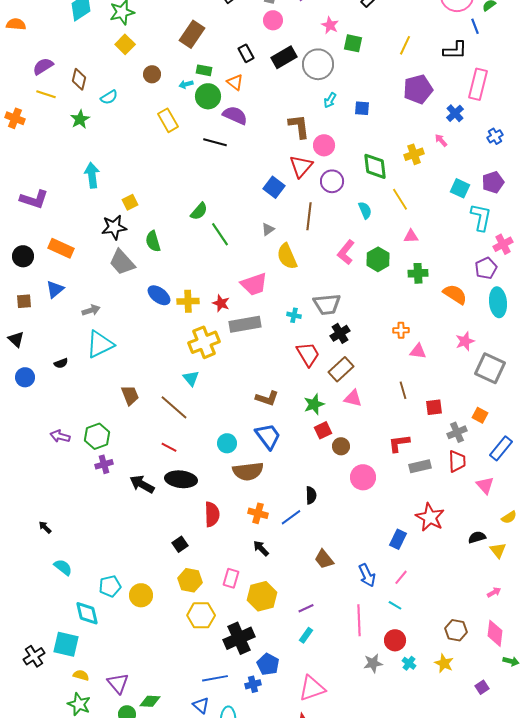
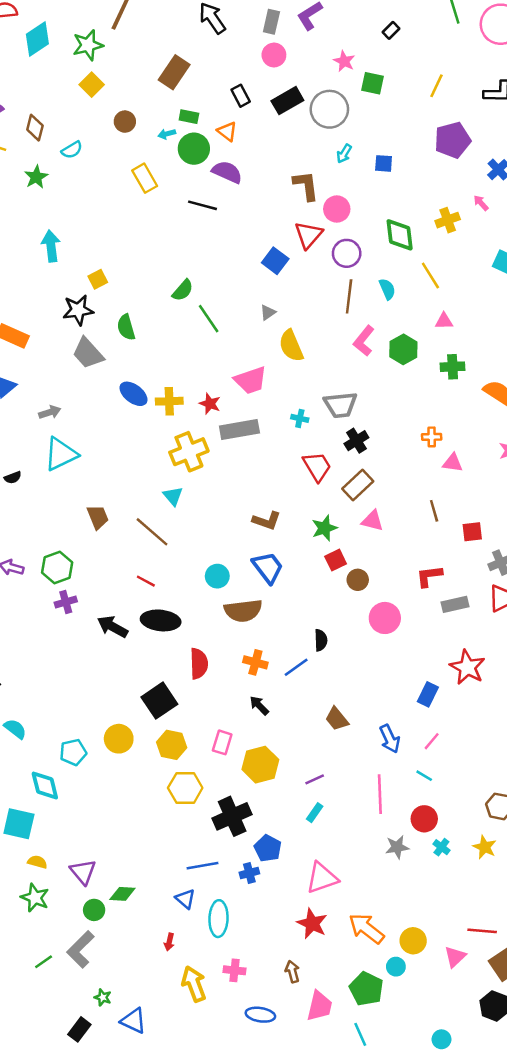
brown line: (309, 216) -> (349, 296), moved
black square: (180, 544) -> (159, 701), size x1.8
yellow circle: (141, 595) -> (119, 739), moved

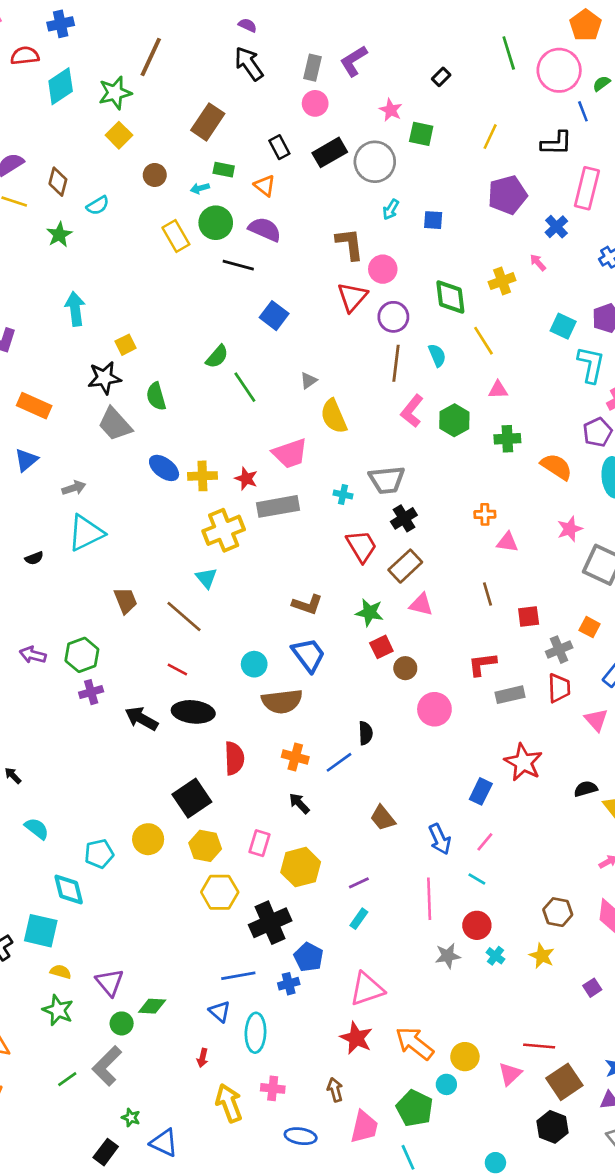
green circle: (194, 149) -> (216, 223), moved
blue square: (275, 261) -> (274, 316), moved
green star: (324, 528) -> (370, 612), turned 30

